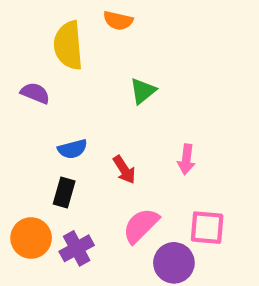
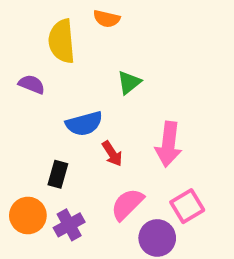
blue semicircle: (72, 149) -> (84, 124), moved, size x1.4
pink arrow: (186, 159) -> (168, 144), size x1.6
pink square: (207, 228) -> (187, 206), turned -36

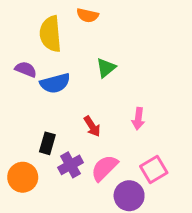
blue semicircle: (84, 124) -> (55, 83), moved
pink arrow: (168, 144) -> (138, 119), size x0.6
purple cross: (69, 225) -> (71, 165), moved

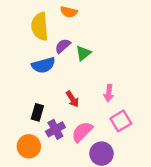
purple semicircle: (26, 69) -> (63, 46), moved, turned -63
pink square: (154, 170) -> (121, 121), moved
orange circle: (23, 177) -> (29, 146), moved

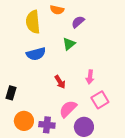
purple semicircle: (63, 46) -> (78, 22), moved
black rectangle: (37, 112) -> (11, 93), moved
purple cross: (55, 129) -> (47, 125), moved, turned 35

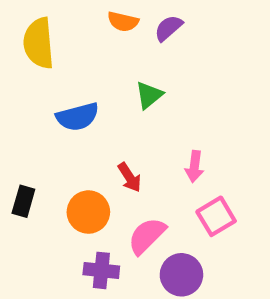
yellow semicircle: (33, 22) -> (39, 43), moved
purple semicircle: (78, 22) -> (168, 28), moved
orange circle: (24, 121) -> (88, 212), moved

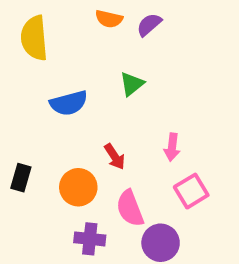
pink semicircle: (147, 236) -> (130, 208), turned -66

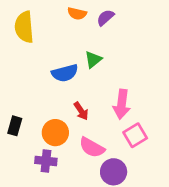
blue semicircle: (69, 103) -> (65, 73), moved
pink arrow: (172, 147) -> (122, 104), size x1.5
pink semicircle: (130, 208) -> (92, 147), turned -40
purple cross: (90, 239) -> (46, 161), moved

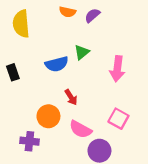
pink arrow: (122, 104) -> (117, 69), moved
black rectangle: (15, 126) -> (13, 72), moved, turned -35
pink square: (135, 135) -> (118, 119), turned -30
purple cross: (46, 161) -> (29, 141), moved

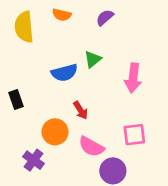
orange semicircle: (67, 12) -> (62, 15), moved
black rectangle: (13, 72) -> (16, 100), moved
pink square: (118, 119) -> (134, 135), turned -36
purple cross: (29, 141) -> (33, 160), turned 30

